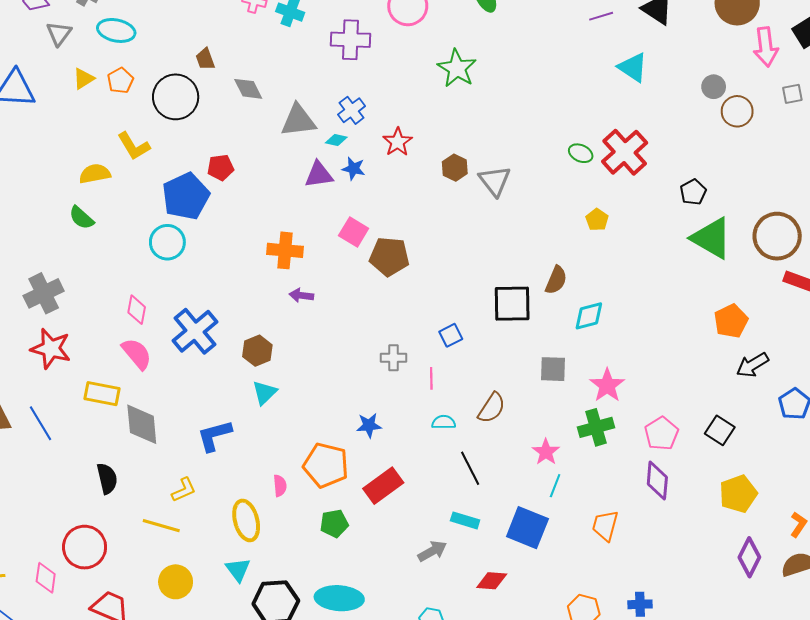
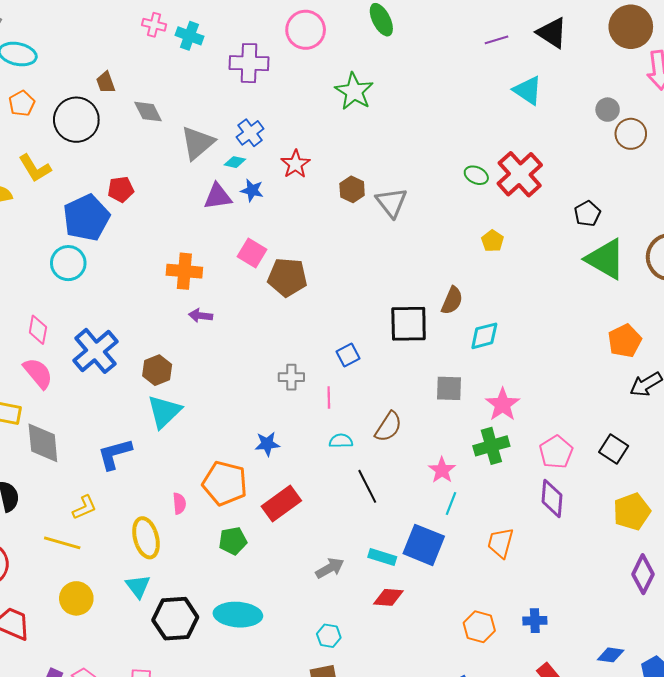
gray triangle: (298, 120) -> (198, 143), turned -33
cyan triangle: (265, 393) -> (164, 412), size x1.4
cyan rectangle: (465, 520) -> (382, 557), moved

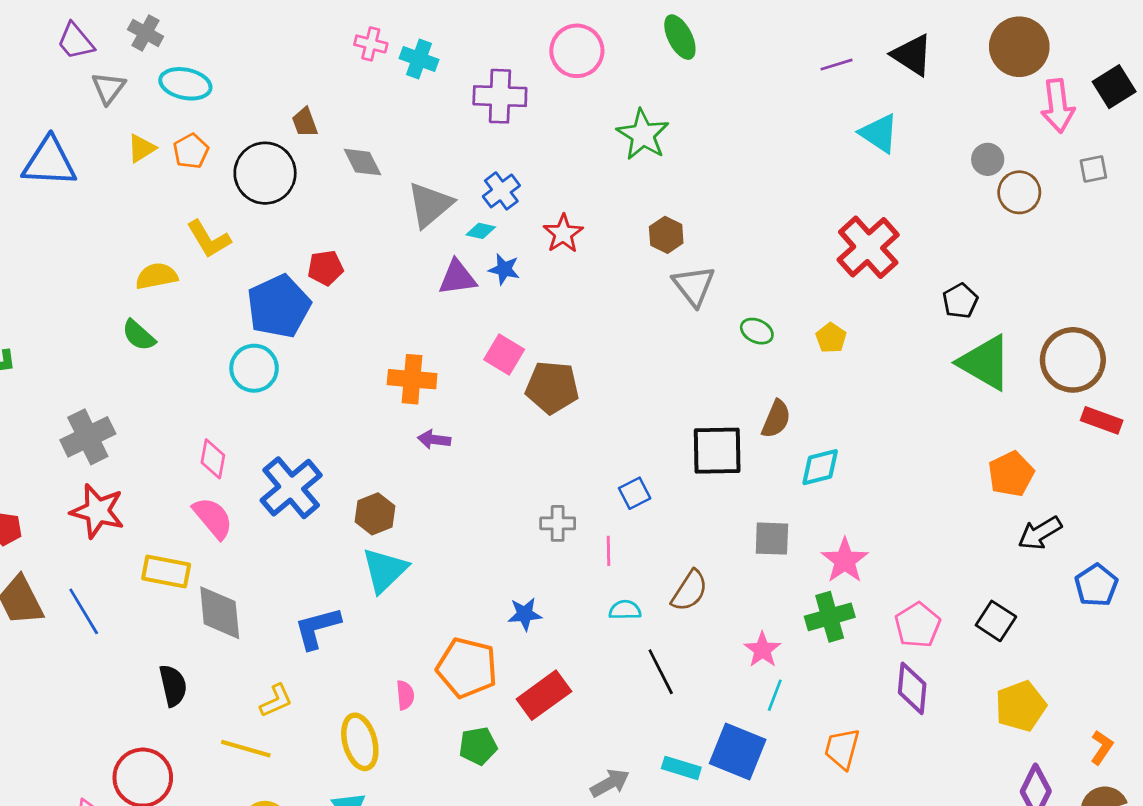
green ellipse: (476, 175) -> (757, 331), moved
brown hexagon: (352, 189) -> (666, 235), moved

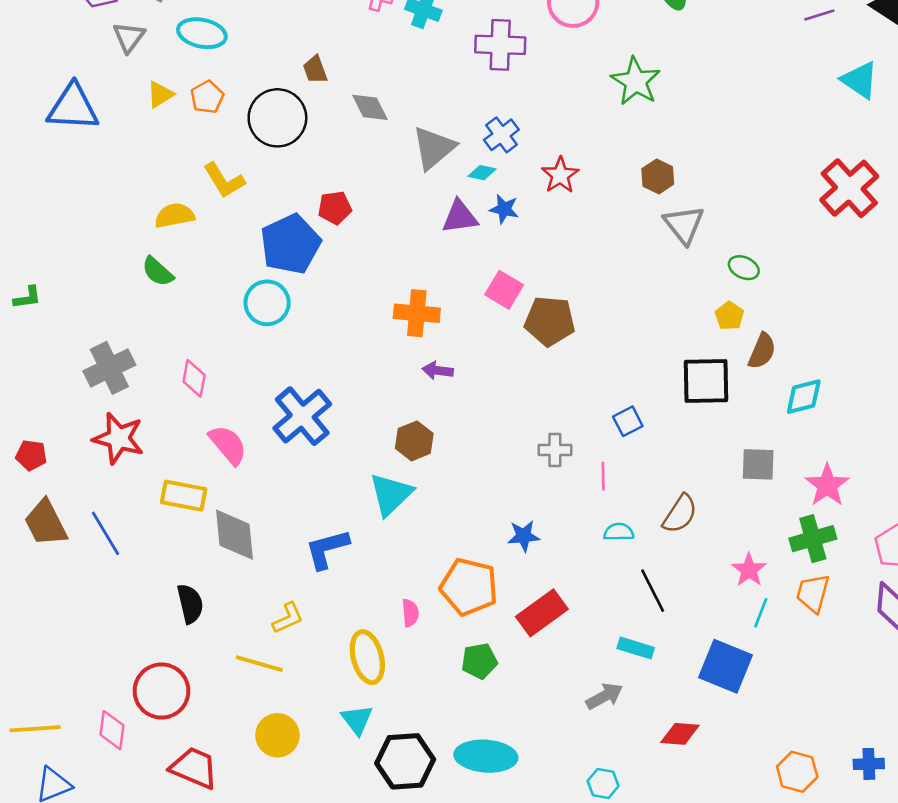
yellow pentagon: (831, 338) -> (729, 316), moved
pink diamond: (213, 459) -> (194, 378), moved
brown hexagon: (375, 514) -> (414, 441), moved
orange trapezoid: (842, 749) -> (813, 593), moved
cyan rectangle: (681, 768) -> (636, 648), moved

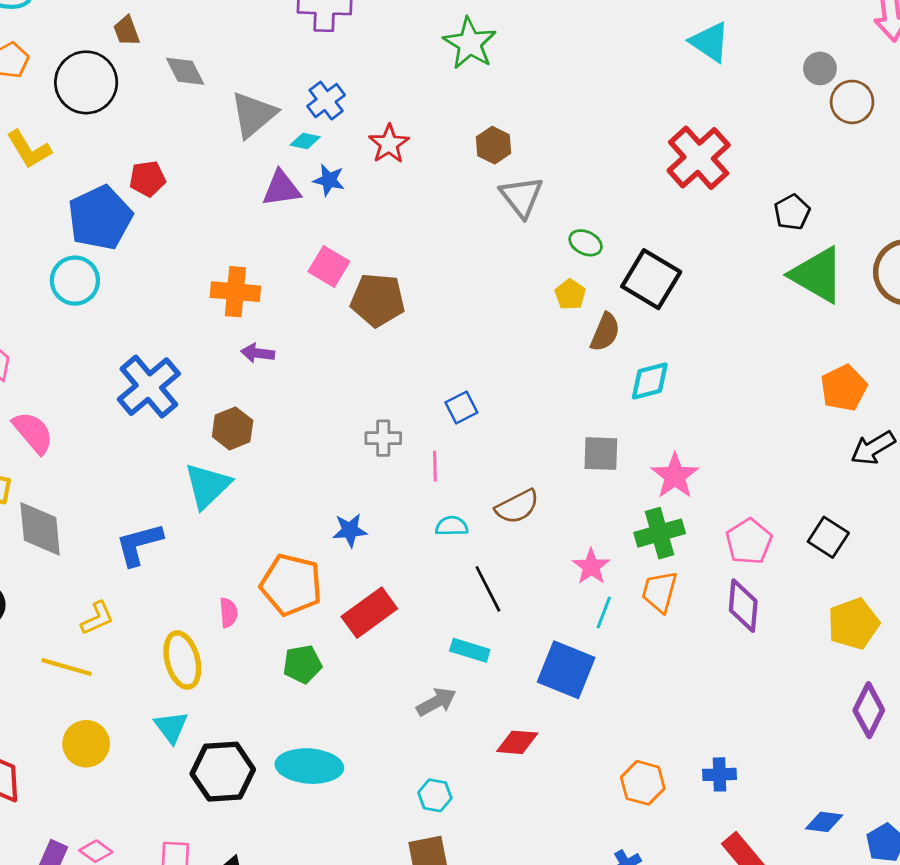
black square: (706, 381) -> (651, 279), moved, turned 32
blue cross: (302, 416) -> (149, 387), moved
brown semicircle: (680, 514) -> (517, 507), turned 30

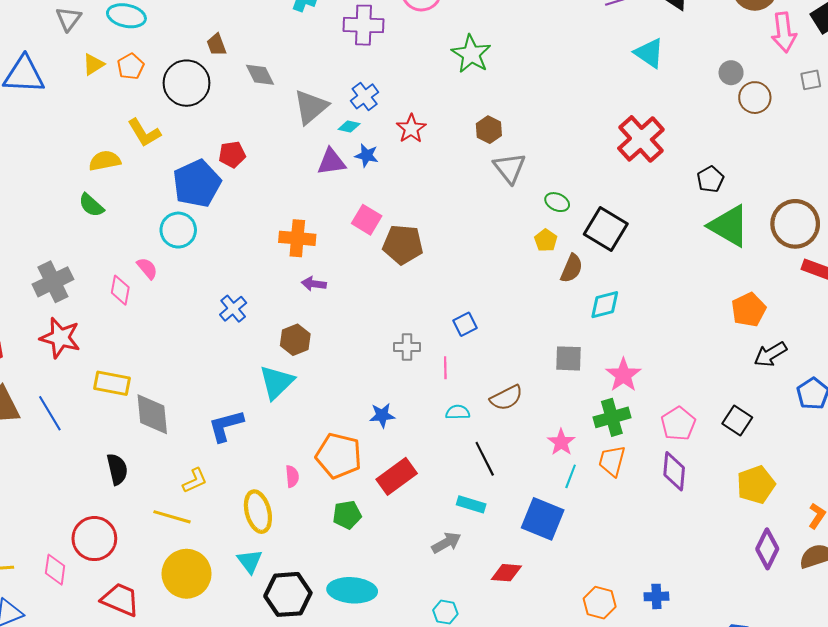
blue cross: (149, 387) -> (233, 309), size x0.6
pink semicircle: (33, 433) -> (147, 268), moved, size x0.7
yellow circle: (86, 744) -> (187, 574), size x1.4

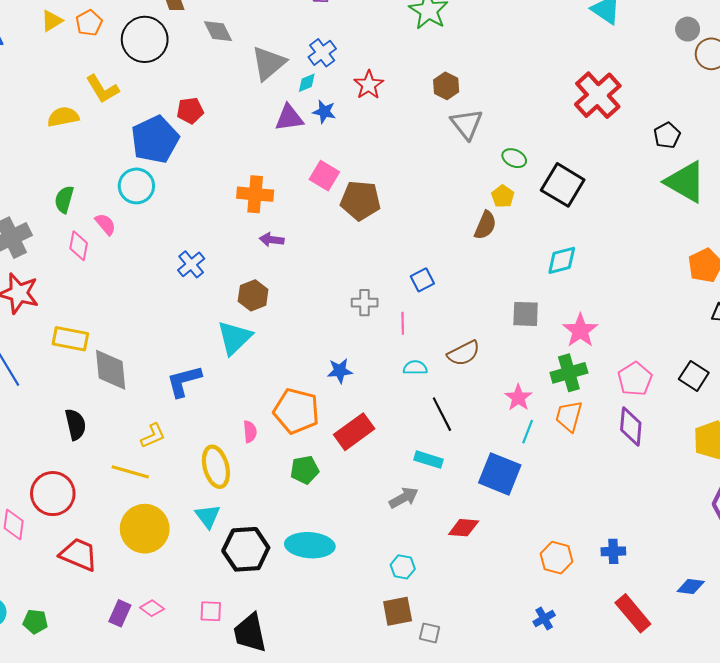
cyan diamond: (349, 127) -> (307, 83), turned -35
green semicircle: (91, 205) -> (64, 199), moved, turned 64
brown semicircle: (572, 268) -> (485, 225), moved

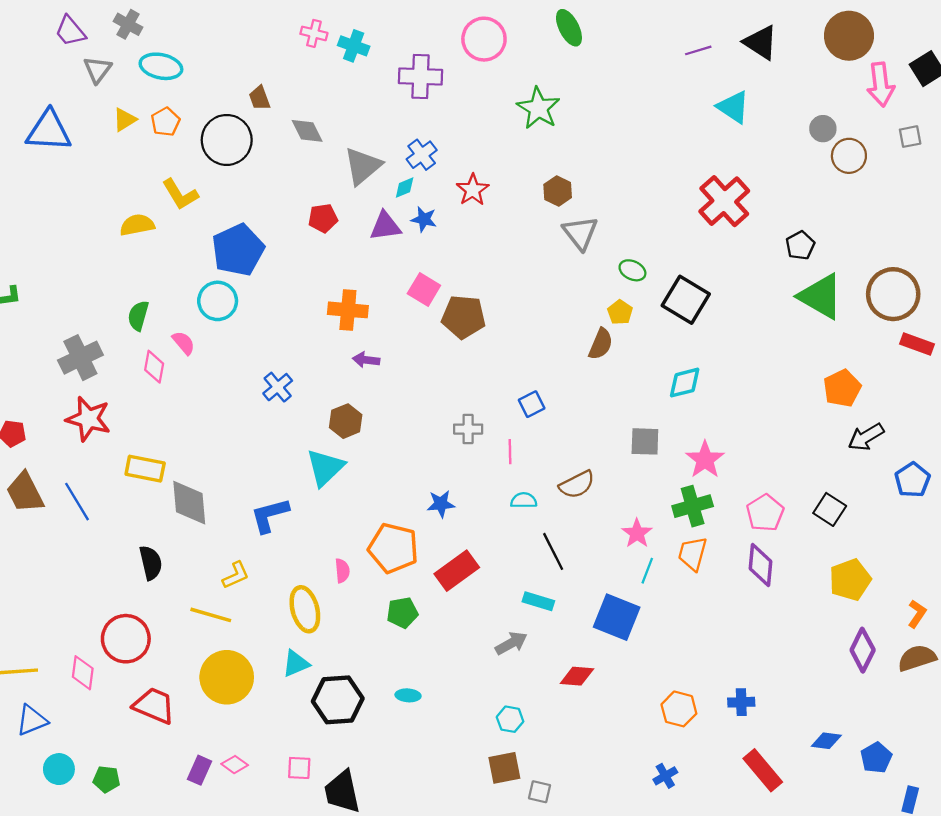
red pentagon: (190, 111) -> (323, 218), moved
cyan triangle: (208, 516) -> (296, 664), turned 44
cyan ellipse: (310, 545) -> (408, 695), size x0.5

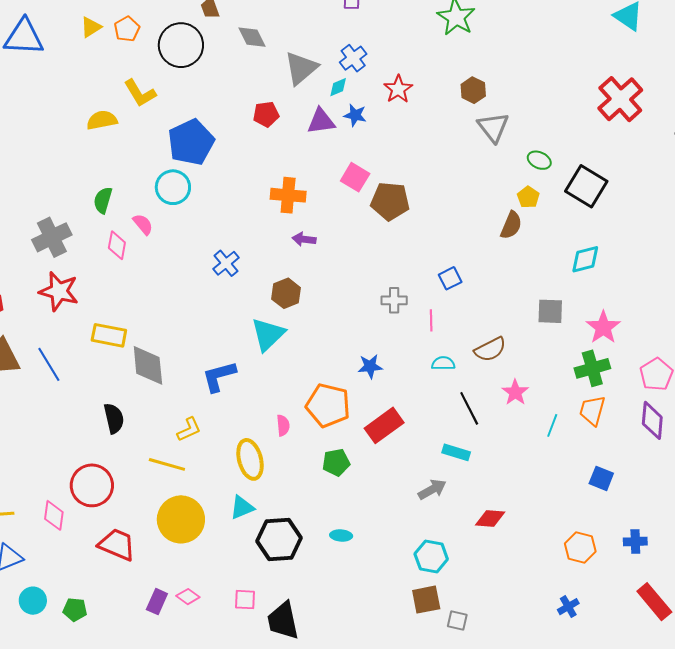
pink star: (637, 533) -> (515, 392), moved
blue square: (617, 617) -> (601, 478), moved, size x0.6
cyan hexagon: (510, 719) -> (431, 557), size x1.4

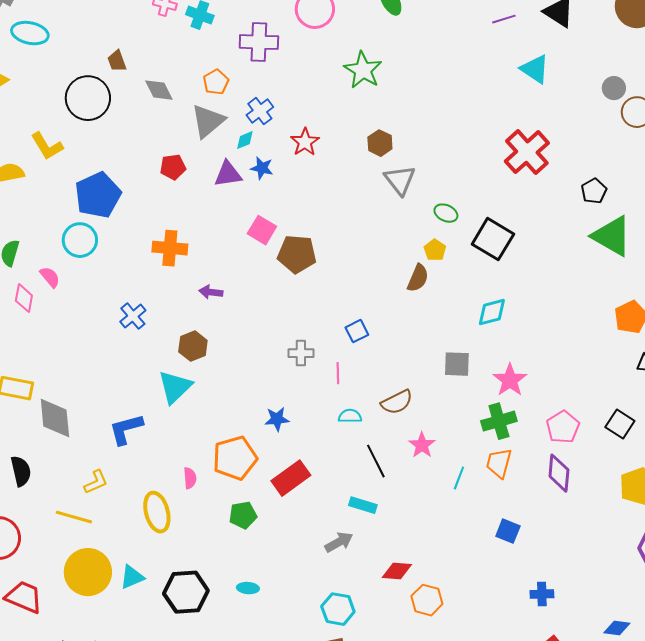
orange pentagon: (127, 29) -> (216, 82), moved
orange cross: (288, 195) -> (170, 248), moved
orange pentagon: (328, 405) -> (235, 458), turned -30
cyan triangle: (242, 507) -> (132, 577), moved
orange hexagon: (580, 548) -> (427, 600), moved

